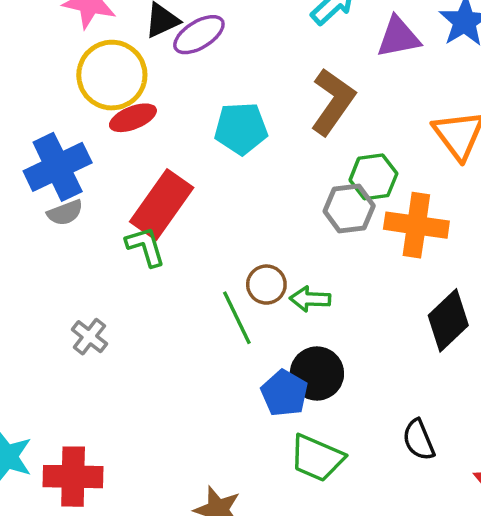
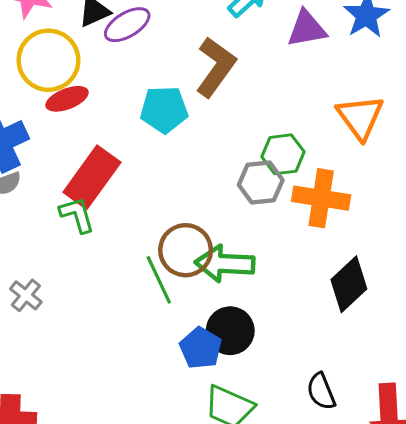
brown L-shape: (333, 102) -> (216, 67), moved
brown circle: (266, 285) -> (186, 250), size x1.5
green arrow: (310, 299) -> (225, 264), size x1.6

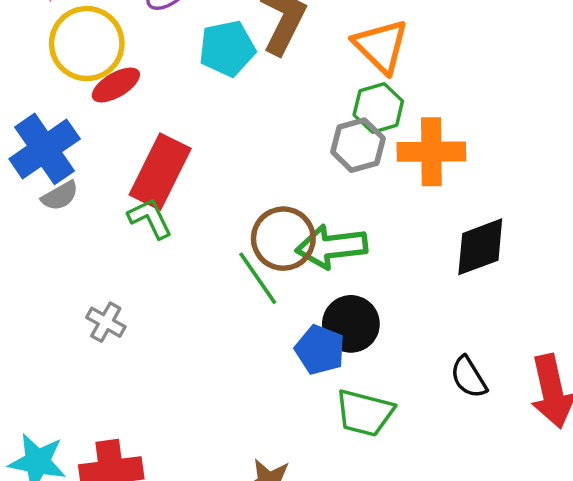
cyan pentagon: (164, 109) -> (227, 48), moved
orange triangle: (360, 117) -> (381, 46), moved
black diamond: (349, 284) -> (480, 247), turned 32

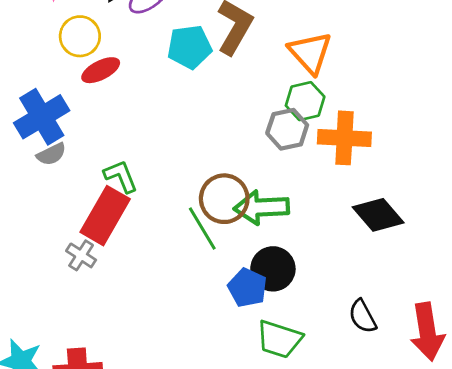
yellow circle: (87, 44) -> (80, 36), size x0.7
red rectangle: (160, 172) -> (105, 216), moved
black diamond: (480, 247) -> (378, 215), turned 66

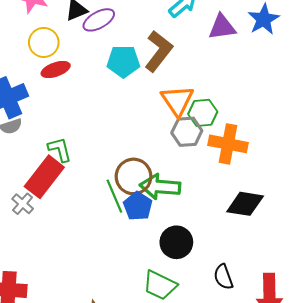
orange triangle: (310, 53) -> (177, 101), moved
black diamond: (378, 215) -> (245, 204), turned -48
black circle: (273, 269) -> (176, 242), moved
blue pentagon: (247, 288) -> (138, 206), moved

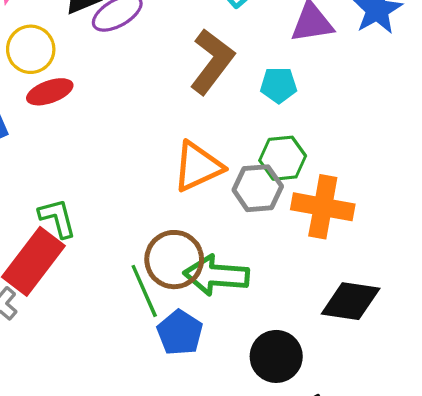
cyan pentagon: (123, 61) -> (279, 85), moved, size x0.7
orange triangle: (177, 101) -> (198, 167), moved, turned 40
blue pentagon: (138, 206) -> (180, 333), moved
black circle: (176, 242) -> (276, 356), moved

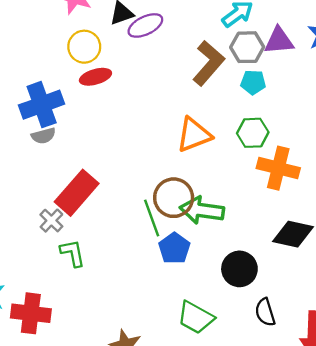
gray hexagon: (258, 188) -> (247, 47), moved
green L-shape: (57, 218) -> (73, 253), moved

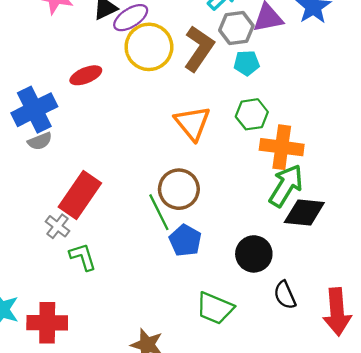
yellow circle: (84, 47) -> (149, 47), moved, size x1.4
orange triangle: (194, 135) -> (192, 123), turned -42
green arrow: (202, 210) -> (286, 186), moved, turned 120

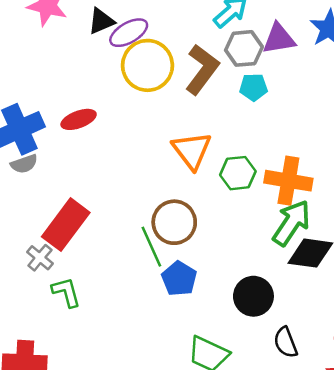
red ellipse: (86, 75) -> (79, 119), moved
green hexagon: (252, 114) -> (238, 173), moved

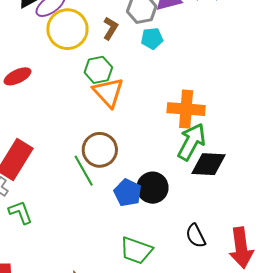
brown L-shape: (202, 69) -> (110, 28), size x0.6
green hexagon: (238, 173) -> (98, 70), moved
blue pentagon: (179, 279) -> (128, 193), moved
black circle: (253, 296) -> (152, 188), moved

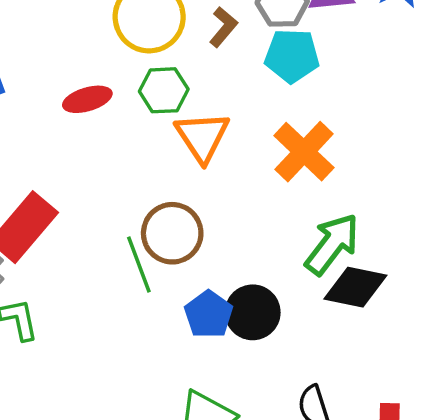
cyan pentagon: (152, 38) -> (292, 56), size x1.4
green hexagon: (98, 70) -> (164, 90), moved
red ellipse: (18, 76) -> (87, 99), moved
orange cross: (186, 109) -> (304, 152), moved, turned 30

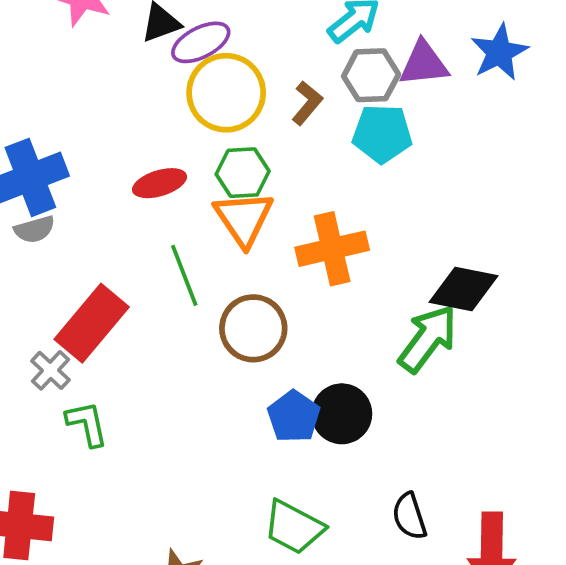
orange triangle: (202, 137) -> (244, 219), moved
orange cross: (304, 152) -> (332, 249), moved, turned 34
green line: (139, 265) -> (184, 275), moved
black diamond: (355, 287) -> (463, 289), moved

